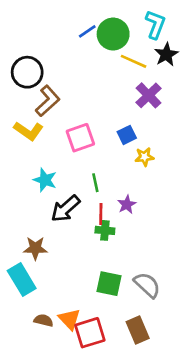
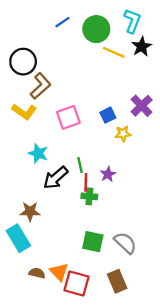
blue line: (87, 31) -> (63, 22), moved
purple cross: (149, 95) -> (142, 106), moved
green line: (95, 183) -> (80, 165), moved
red square: (90, 333) -> (77, 284), turned 32

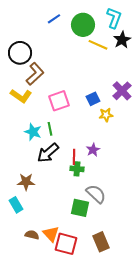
green line: (80, 165) -> (50, 129), moved
cyan rectangle: (18, 238) -> (16, 205), size x0.7
gray semicircle: (125, 243) -> (96, 194), moved

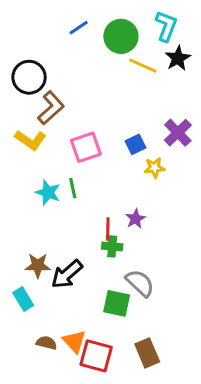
black arrow: (48, 153) -> (67, 274), moved

